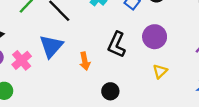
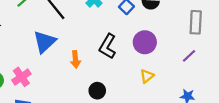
pink cross: (22, 60) -> (21, 77), moved

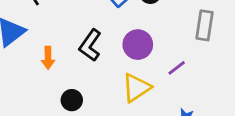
purple line: (189, 56) -> (177, 68), moved
yellow triangle: (147, 76) -> (136, 88), size x1.6

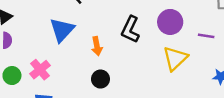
purple line: (177, 68) -> (206, 36), turned 56
black circle: (72, 100) -> (101, 79), moved

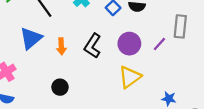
purple line: (206, 36) -> (159, 44), moved, turned -64
orange arrow: (97, 46) -> (61, 46), moved

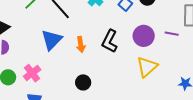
purple line: (159, 44) -> (172, 34), turned 64

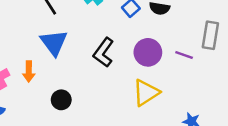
blue triangle: (52, 40) -> (54, 43), moved, turned -30
orange arrow: (81, 45) -> (29, 72), moved

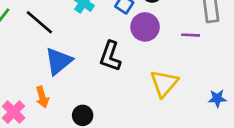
blue triangle: (54, 43) -> (59, 61), turned 44
purple circle: (148, 52) -> (145, 27), moved

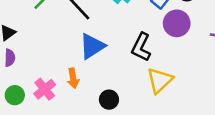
yellow triangle: (164, 83) -> (160, 80), moved

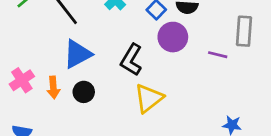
pink cross: (45, 89) -> (22, 80), moved
black circle: (109, 100) -> (84, 92), moved

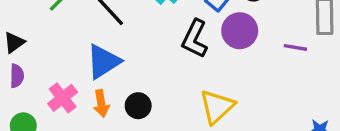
blue triangle: (77, 54) -> (103, 62), moved
black L-shape: (131, 60) -> (195, 39), moved

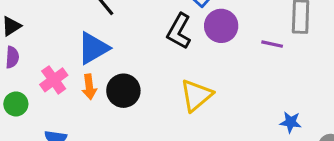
black circle: (138, 106) -> (123, 91), size x1.4

